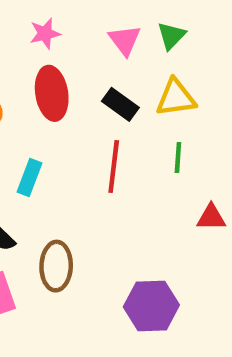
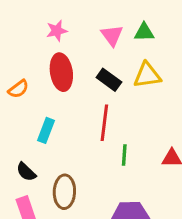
green triangle: (171, 36) -> (144, 32), turned 45
green line: (178, 158) -> (124, 155), moved

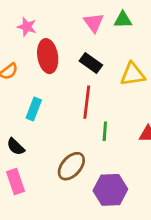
pink star: (57, 31) -> (27, 27), moved, turned 30
yellow triangle: (147, 75) -> (133, 74), moved
brown ellipse: (64, 192) -> (71, 166), moved, turned 40

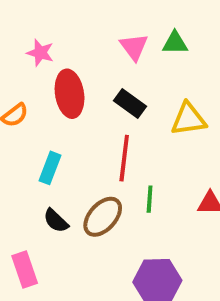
black semicircle: (16, 147) -> (56, 221), moved
brown ellipse: (71, 166) -> (103, 217), moved

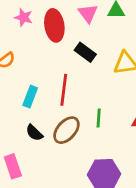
red ellipse: (70, 94) -> (54, 25), moved
red line: (124, 158) -> (64, 90), moved

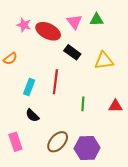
red ellipse: (54, 25) -> (48, 31), turned -55
brown ellipse: (66, 130) -> (58, 142), moved

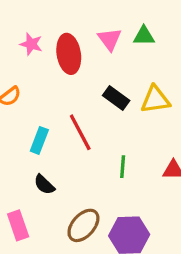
red ellipse: (48, 31) -> (69, 54), turned 55
black rectangle: (72, 52) -> (116, 98), moved
red line: (55, 82) -> (80, 132), turned -35

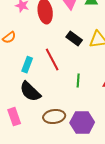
black semicircle: (44, 185) -> (30, 92), size x1.6
brown ellipse: (83, 225) -> (54, 117), turned 40

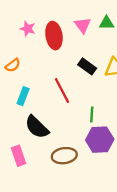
cyan rectangle: (27, 65) -> (23, 96), moved
purple hexagon: (82, 123) -> (100, 140), moved

